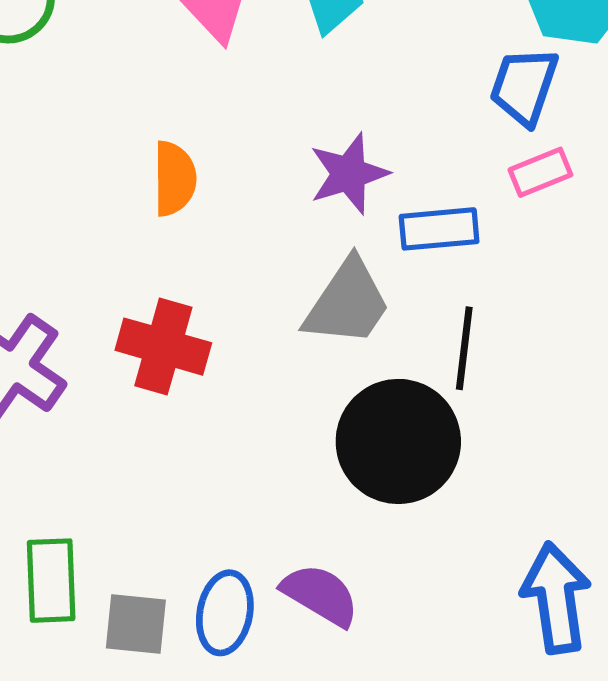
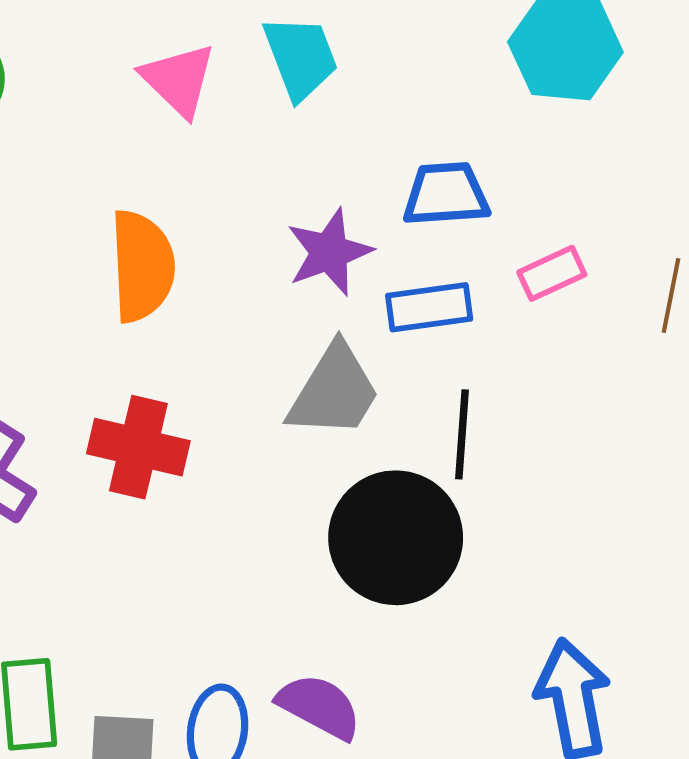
blue trapezoid: (524, 86) -> (446, 194), moved, turned 70
pink rectangle: (540, 172) -> (552, 273), moved
orange semicircle: (174, 179) -> (142, 266), size x1.4

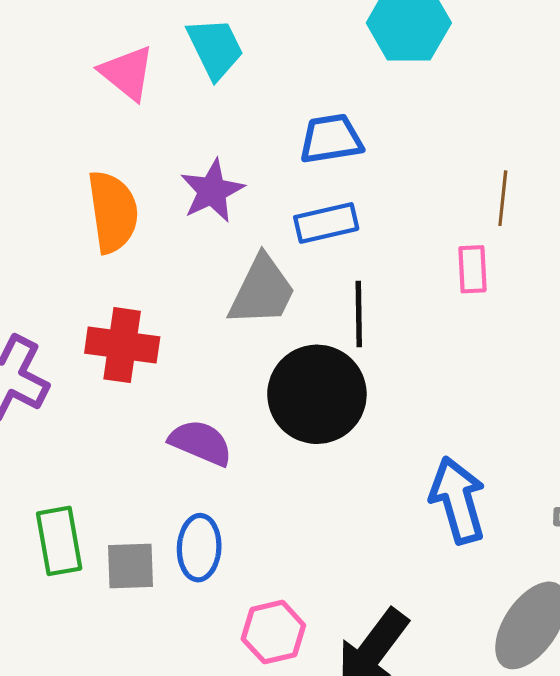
purple star: (329, 252) -> (212, 191), moved
pink rectangle: (552, 273) -> (472, 269), moved, turned -63
purple semicircle: (319, 707) -> (201, 443), moved

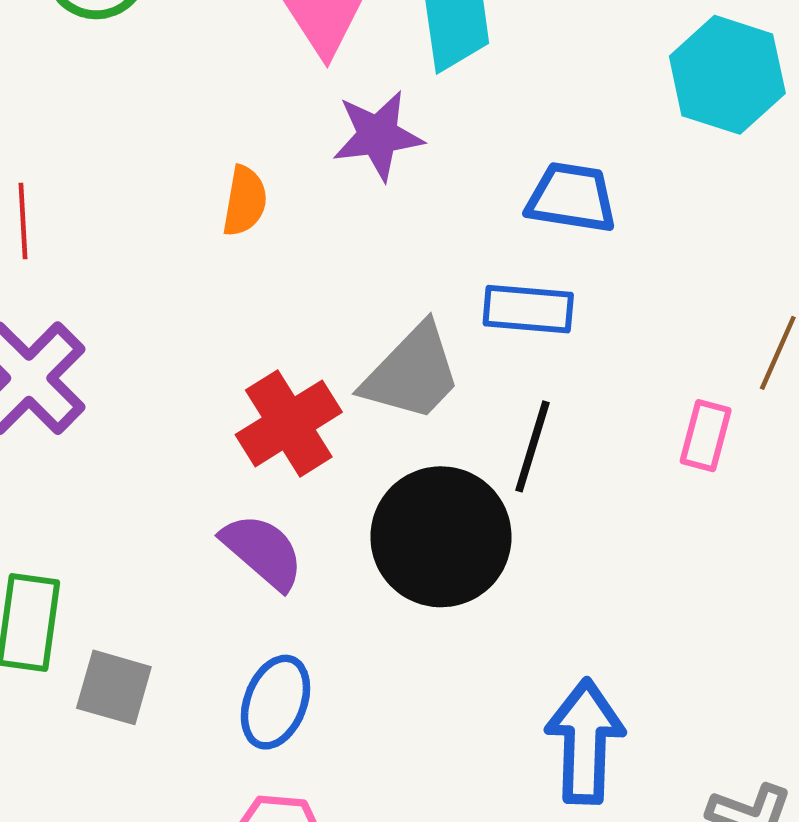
purple star: (212, 191) -> (378, 135), moved
orange semicircle: (113, 212) -> (245, 201), size x0.6
red cross: (122, 345) -> (289, 423), moved, turned 32
blue ellipse: (199, 548) -> (275, 702), moved

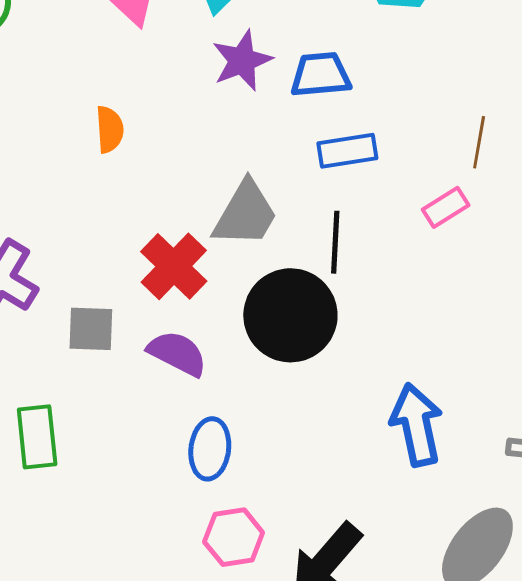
purple star: (378, 135) -> (242, 61), moved
blue rectangle: (528, 309) -> (347, 151), moved
pink rectangle: (706, 436) -> (446, 207), turned 57
gray square: (114, 687) -> (91, 329), moved

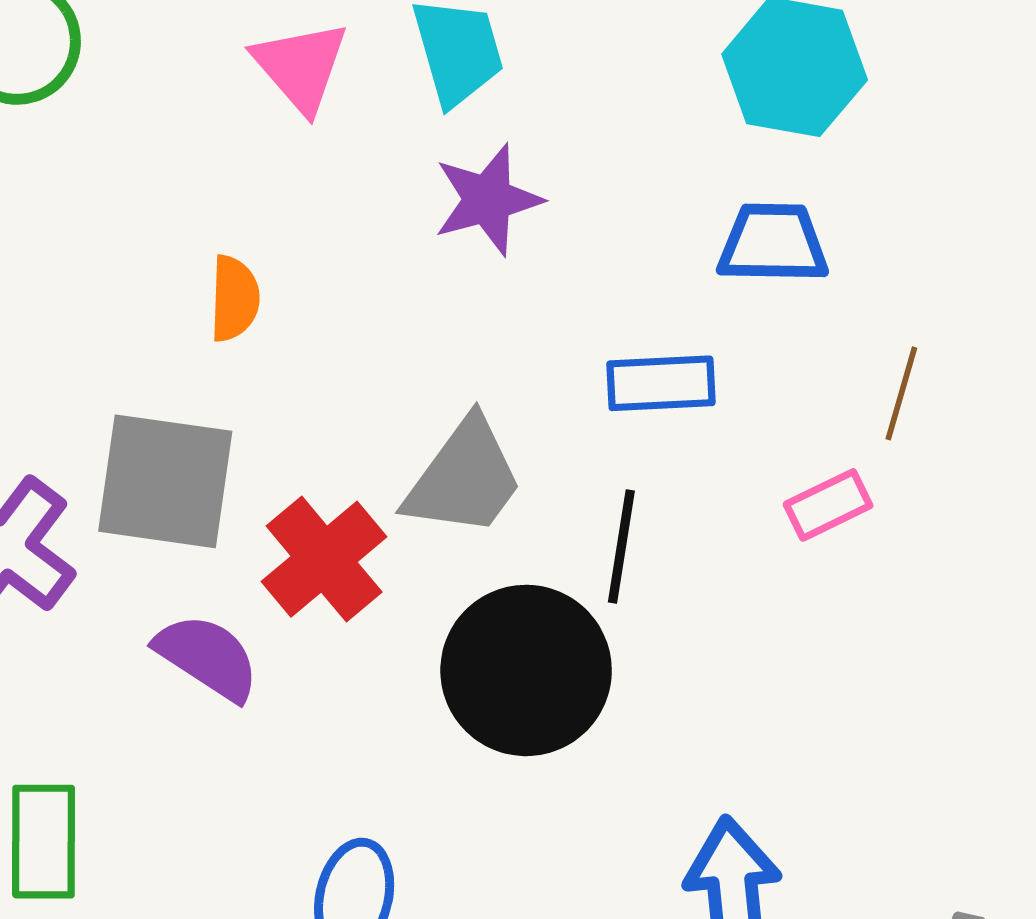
blue trapezoid: (321, 75) -> (773, 243), moved
gray square: (91, 329) -> (165, 481), moved, size x1.6
purple semicircle: (177, 353) -> (207, 657), moved

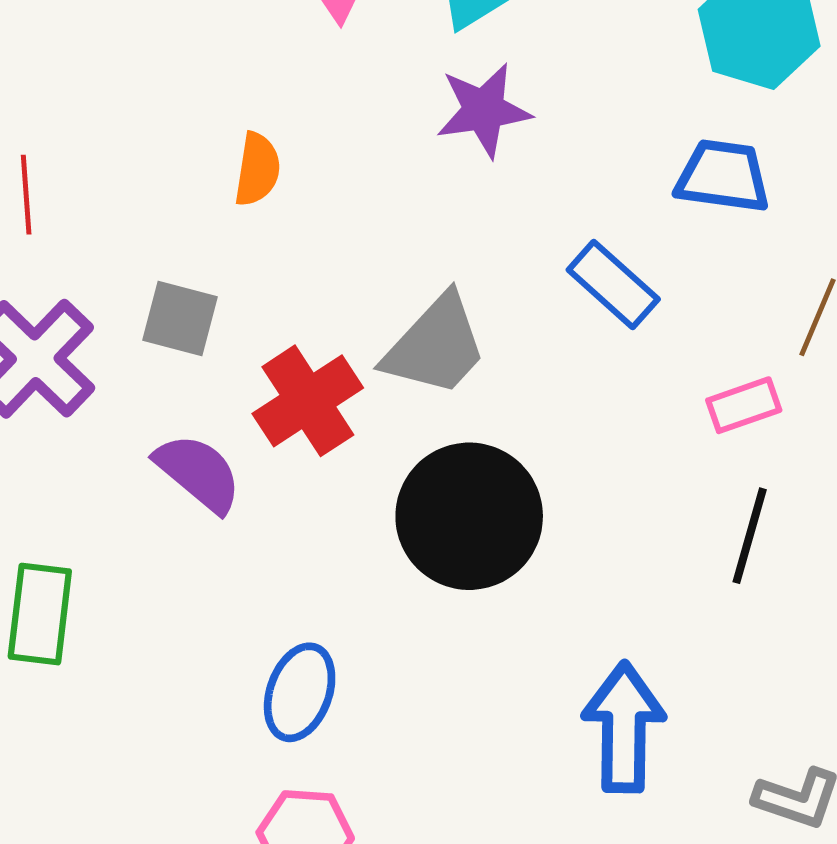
blue rectangle: (661, 383) -> (613, 284), turned 38
gray square: (165, 481) -> (180, 318), size x0.6
black line: (621, 547) -> (750, 536), moved

